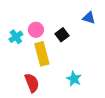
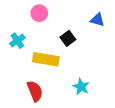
pink circle: (36, 30) -> (39, 13), moved
yellow rectangle: (42, 54) -> (46, 59), turned -65

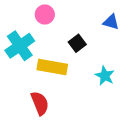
cyan cross: (17, 41) -> (20, 46), size x1.6
cyan star: (81, 87) -> (105, 76), moved

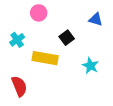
cyan cross: (20, 46) -> (17, 40), size x0.6
red semicircle: (40, 103) -> (19, 86), moved

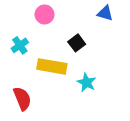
blue triangle: (96, 19) -> (105, 13), moved
cyan star: (90, 66) -> (87, 82), moved

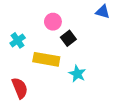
blue triangle: (105, 13) -> (103, 12), moved
pink circle: (45, 14) -> (53, 22), moved

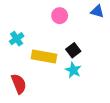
pink circle: (53, 22) -> (60, 16), moved
black square: (68, 38) -> (73, 50), moved

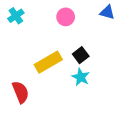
cyan cross: (17, 39) -> (16, 16), moved
yellow rectangle: (44, 57) -> (48, 62), turned -40

